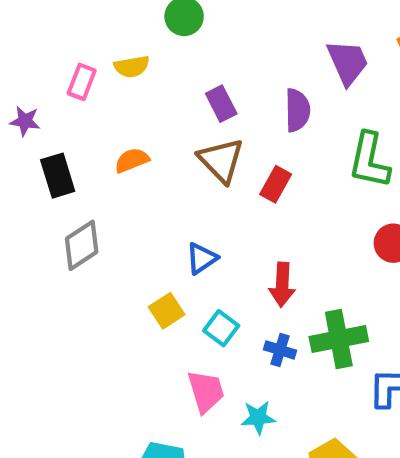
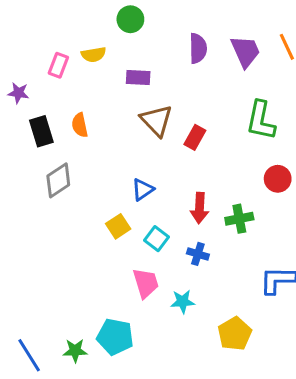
purple rectangle: (221, 104) -> (138, 78), moved, turned -60
purple semicircle: (297, 110) -> (198, 48), moved
orange semicircle: (132, 160) -> (80, 125), moved, turned -80
green cross: (339, 339) -> (239, 219), moved, size x0.7

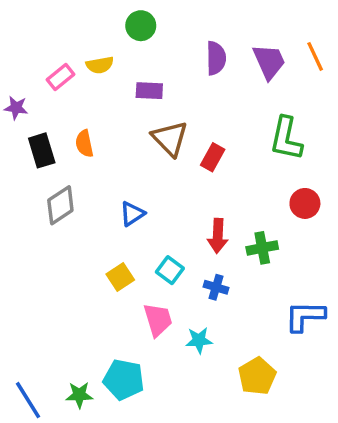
pink rectangle: (58, 65) -> (60, 77), turned 30
blue triangle: (143, 190) -> (132, 214), moved
yellow square: (118, 226) -> (120, 277), moved

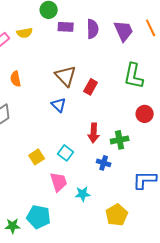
purple rectangle: (149, 91) -> (66, 27), moved
blue triangle: (132, 214) -> (59, 105), moved, turned -42
blue cross: (216, 287) -> (104, 163), moved

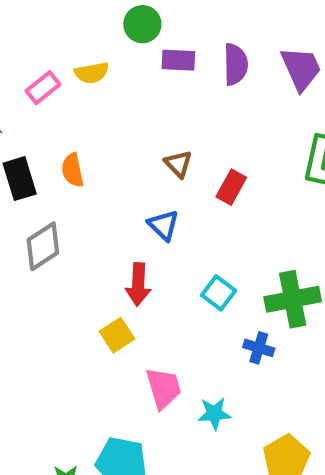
brown triangle: (66, 76) -> (178, 164), size x0.6
red arrow: (94, 133) -> (138, 284), moved
green cross: (120, 140) -> (293, 299), size x1.4
cyan square: (66, 153) -> (219, 293), moved

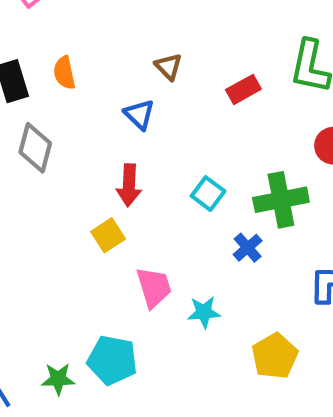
red rectangle: (231, 187) -> (243, 89), moved, turned 32
blue triangle: (164, 225) -> (139, 114), moved
gray diamond: (43, 246) -> (35, 148), turned -42
blue cross: (259, 348) -> (248, 248), turned 32

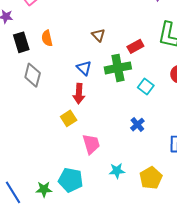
blue triangle: (139, 114) -> (84, 68), moved
cyan square: (208, 194) -> (146, 86), moved
green cross: (281, 200) -> (118, 68), moved
cyan star: (204, 312) -> (117, 171), moved

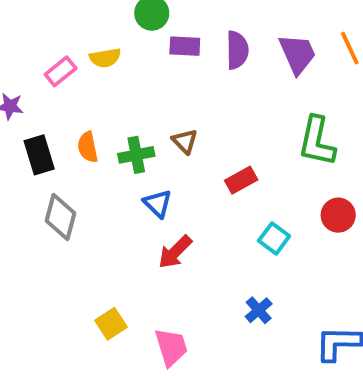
red rectangle: (135, 46) -> (241, 180), moved
green cross: (118, 68) -> (136, 155), moved, size x0.7
red arrow: (79, 94) -> (175, 252), moved, turned 42
yellow square: (69, 118) -> (111, 324), moved

